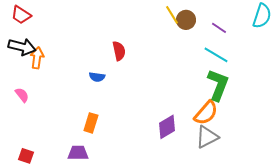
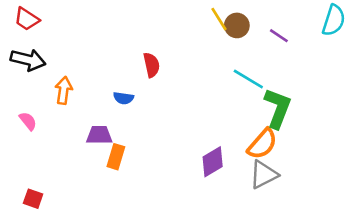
cyan line: (216, 55) -> (248, 79), moved
orange arrow: (37, 58) -> (64, 90), moved
purple trapezoid: (78, 153) -> (99, 135), moved

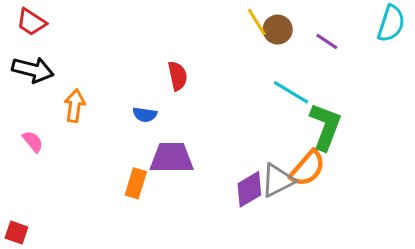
purple trapezoid: (99, 135) -> (172, 158), moved, size x1.4
gray triangle: (264, 175) -> (278, 180), moved
red square: (33, 199) -> (16, 233), moved

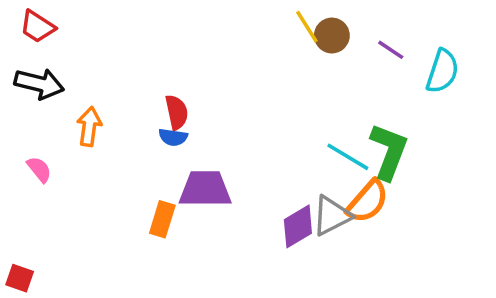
cyan semicircle: (391, 24) -> (442, 71), moved
red semicircle: (178, 76) -> (177, 112), moved
cyan line: (291, 92) -> (348, 157), moved

